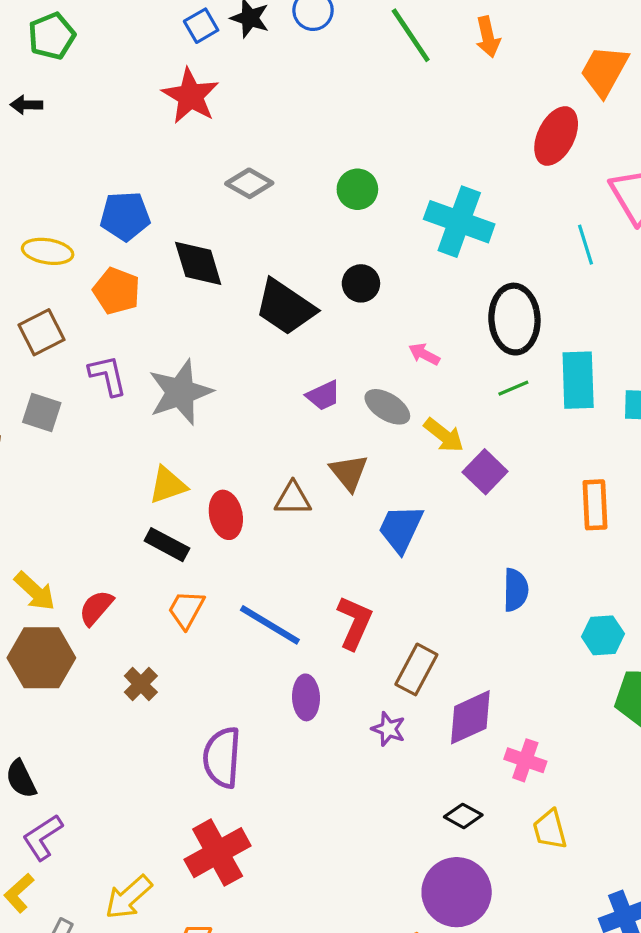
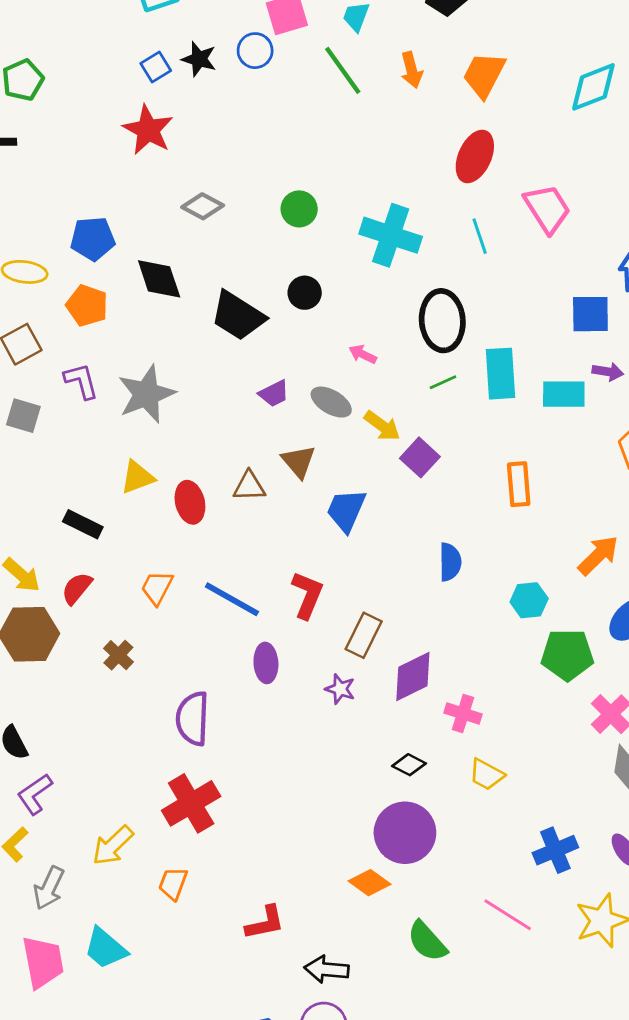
orange trapezoid: (604, 71) -> (484, 75), moved
cyan line: (585, 245) -> (480, 236), moved
black rectangle: (167, 545) -> (83, 524), moved
yellow trapezoid: (550, 829) -> (487, 774), turned -45

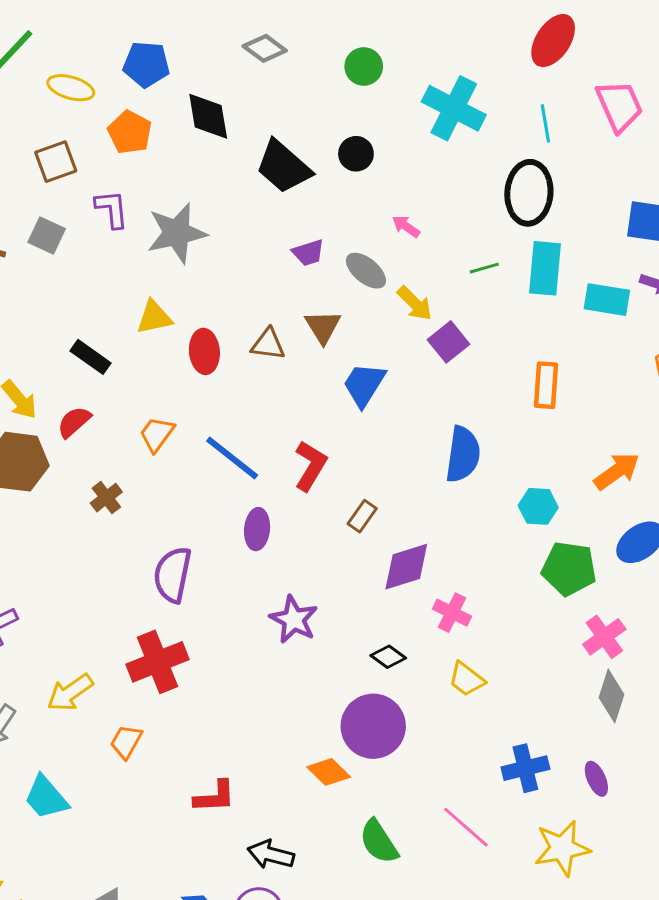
black ellipse: (442, 321) -> (529, 193), moved
blue semicircle: (450, 562) -> (463, 454), size x1.4
brown rectangle: (364, 635) -> (362, 516), size x0.7
purple star: (340, 689) -> (294, 619), moved, size x1.5

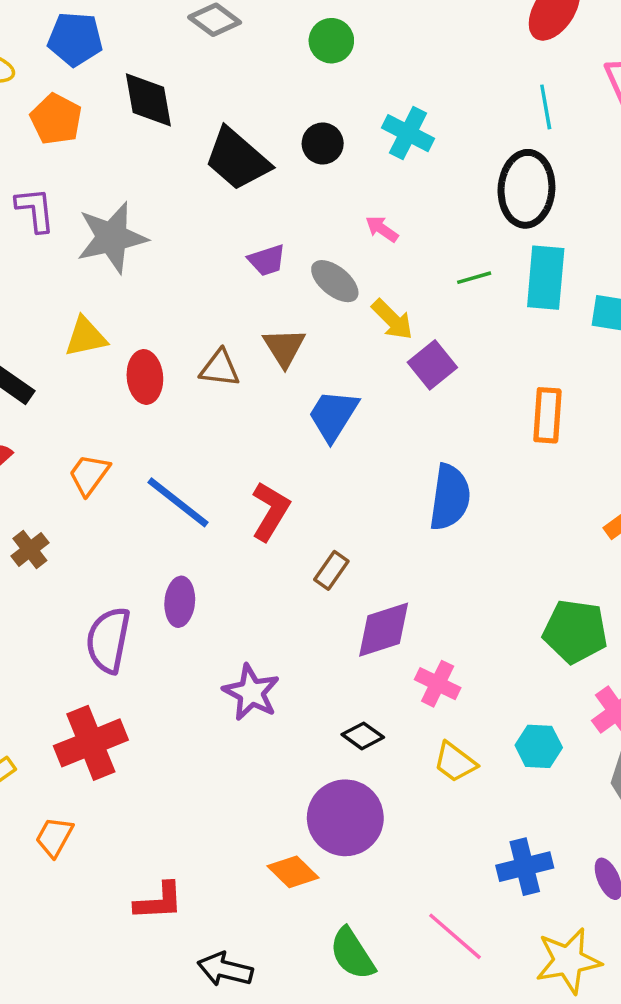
cyan cross: (454, 108) -> (408, 133), moved, size x0.7
cyan hexagon: (538, 506) -> (539, 746), moved
purple ellipse: (257, 529) -> (180, 602), moved

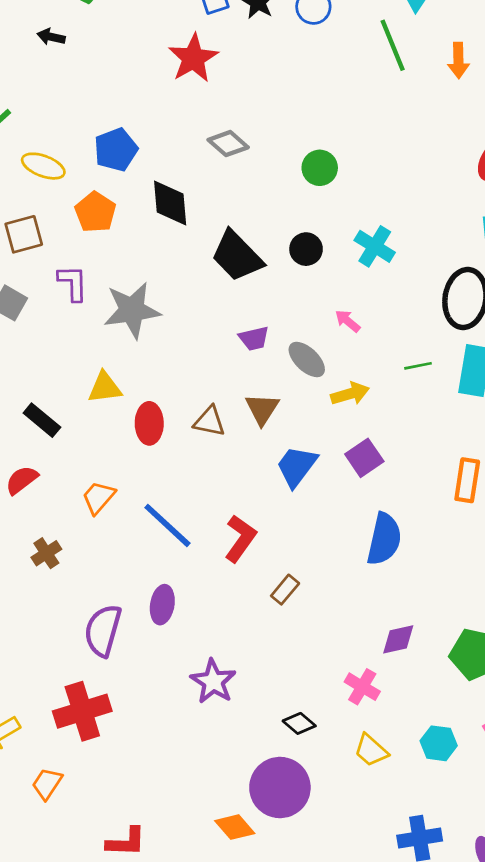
blue pentagon: (75, 39) -> (116, 150), turned -30
yellow arrow: (392, 319) -> (350, 394), turned -66
purple square: (432, 365) -> (364, 458), moved
purple diamond: (384, 630) -> (398, 639), moved, size x0.7

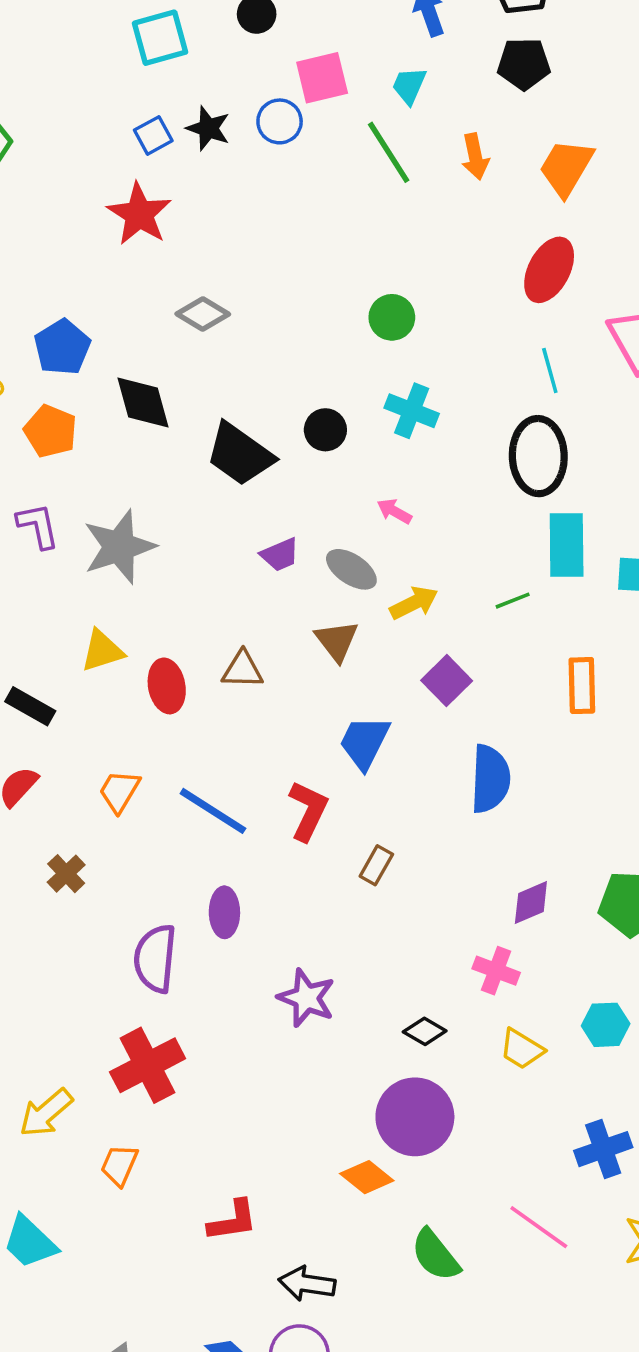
green circle: (320, 168) -> (392, 317), moved
green line: (418, 366) -> (513, 601), moved
brown triangle: (262, 409) -> (337, 641), moved
blue trapezoid: (297, 466) -> (364, 742), moved

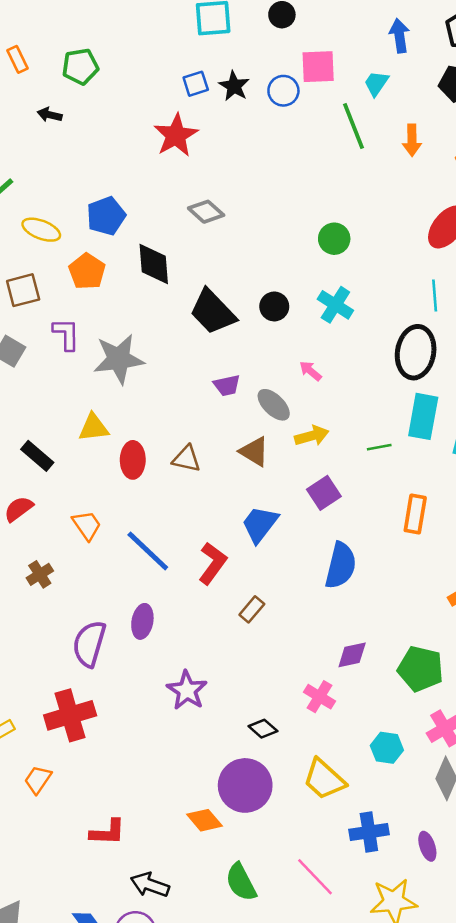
brown triangle: (337, 641) -> (254, 451), turned -32
orange trapezoid: (119, 791) -> (87, 525), turned 104
yellow trapezoid: (522, 1049) -> (324, 779), moved, size x1.4

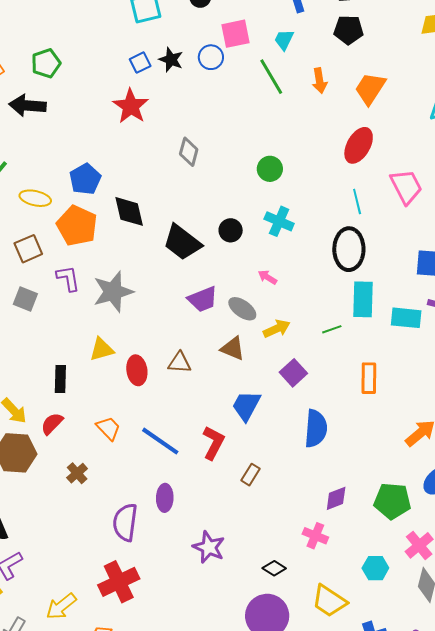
black arrow: (50, 115) -> (28, 105), size x1.8
gray diamond: (206, 212) -> (189, 152), moved, turned 72
orange pentagon: (87, 271) -> (77, 226), size x1.4
purple trapezoid: (227, 385) -> (203, 299), size x1.4
black rectangle: (37, 456) -> (60, 379), turned 60

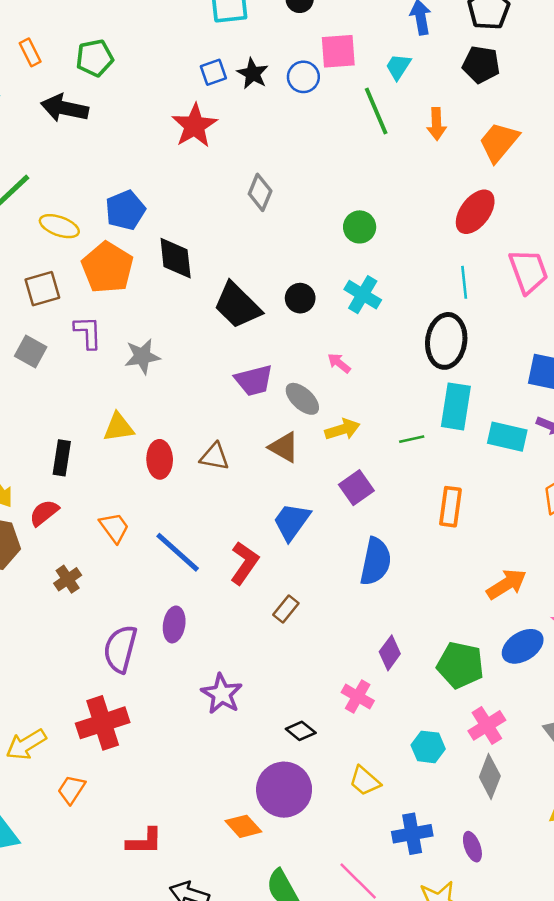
gray star: (113, 292) -> (142, 356), size x0.7
purple diamond: (336, 498) -> (390, 653), turned -40
yellow trapezoid: (329, 601) -> (365, 781), size x0.7

